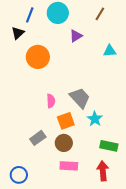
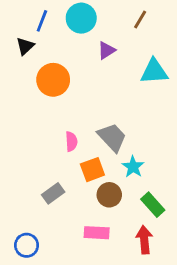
cyan triangle: (110, 51) -> (154, 71), size x1.5
brown circle: (64, 143) -> (109, 195), moved
green rectangle: (109, 146) -> (153, 205), turned 36

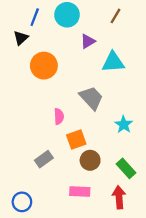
cyan triangle: (154, 71) -> (113, 62), moved
gray trapezoid: (112, 137) -> (91, 98), moved
cyan star: (133, 167) -> (124, 125), moved

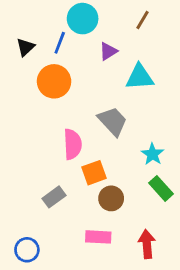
blue line: (35, 17) -> (60, 43), moved
pink semicircle: (59, 116) -> (73, 144), size x1.5
green rectangle: (126, 168) -> (161, 188), moved

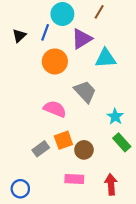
brown line: (143, 20) -> (99, 12), moved
purple triangle: (108, 51) -> (82, 39), size x1.5
orange circle: (54, 81) -> (55, 61), moved
pink semicircle: (73, 144) -> (55, 109), turned -65
orange square: (94, 173) -> (63, 140), moved

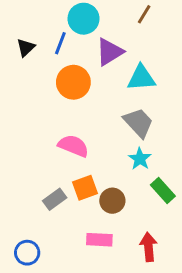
brown line: (99, 12) -> (144, 14), moved
gray trapezoid: (85, 92) -> (138, 123), moved
cyan star: (115, 116) -> (140, 159), moved

